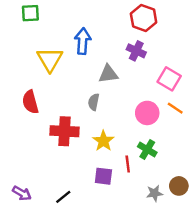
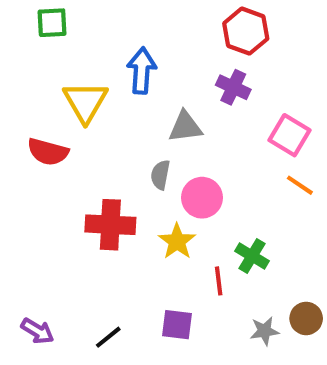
red semicircle: (30, 102) -> (48, 152), moved, turned -60
pink circle: (147, 113) -> (202, 198), moved
purple square: (103, 176) -> (177, 325), moved

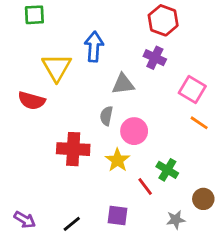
red line: (219, 281) -> (145, 186), turned -30
brown circle: (306, 318) -> (203, 199), moved

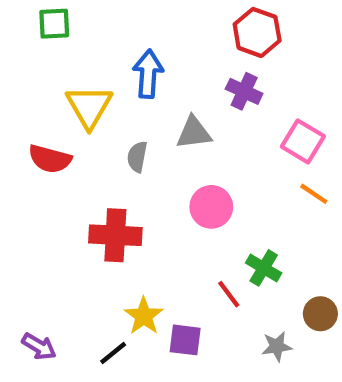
gray semicircle: (106, 116) -> (137, 157), moved
yellow star: (117, 160) -> (144, 316), moved

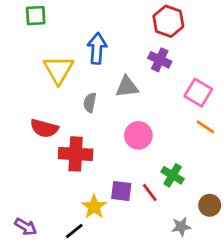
red semicircle: (50, 159) -> (44, 128), moved
purple square: (185, 340) -> (121, 191), moved

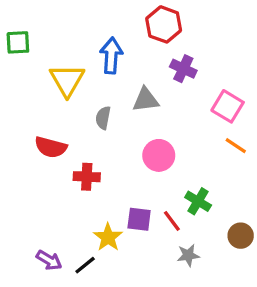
green square: (36, 16) -> (18, 42), moved
red hexagon: (168, 21) -> (164, 24), moved
red cross: (76, 154) -> (87, 177), size x0.7
purple arrow: (26, 227) -> (49, 260), moved
gray star: (181, 227) -> (188, 255), moved

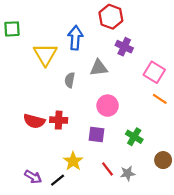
red semicircle: (51, 147) -> (34, 121), moved
purple square: (139, 219) -> (96, 134), moved
red line: (172, 221) -> (108, 169), moved

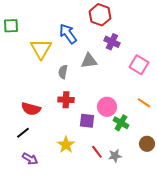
blue arrow: (75, 38) -> (68, 34), turned -40
orange line: (160, 99) -> (144, 103), moved
pink circle: (108, 106) -> (107, 107), moved
red cross: (59, 120) -> (66, 100), moved
black line: (58, 180) -> (23, 133), moved

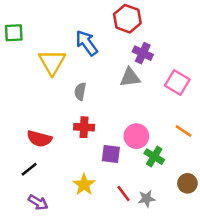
gray triangle: (89, 61) -> (130, 77), moved

